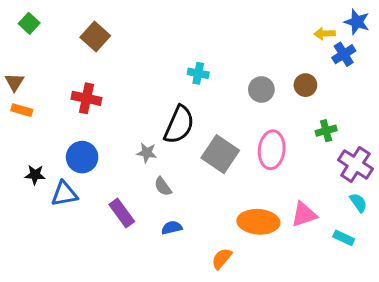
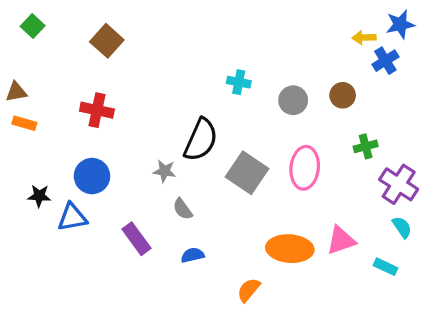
blue star: (357, 22) -> (400, 24), turned -30
cyan cross: (198, 73) -> (239, 82), moved
brown triangle: (14, 82) -> (16, 92), turned 48

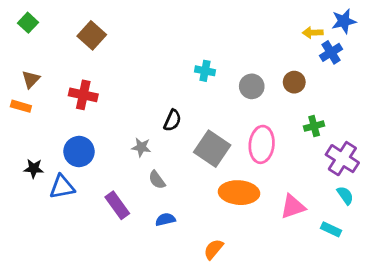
brown triangle: (16, 92) -> (31, 79), moved, turned -36
black semicircle: (201, 140) -> (172, 120), size x0.6
orange ellipse: (290, 249) -> (239, 193), moved

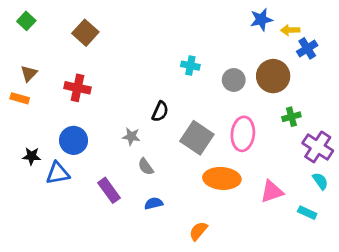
blue star: (344, 21) -> (261, 20), moved
brown circle: (294, 82) -> (273, 76), size x1.6

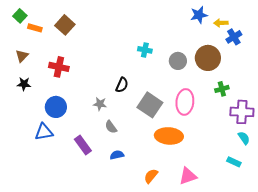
orange rectangle: (20, 98) -> (35, 28), moved
purple cross: (318, 147) -> (242, 112), turned -30
black star: (32, 156) -> (24, 84), moved
pink triangle: (272, 192) -> (188, 176), moved

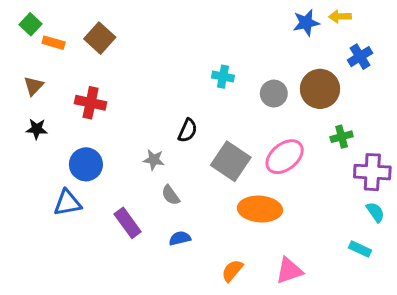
yellow arrow: (221, 23) -> (340, 17), moved
pink ellipse: (185, 102) -> (285, 157), turned 45

